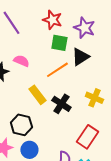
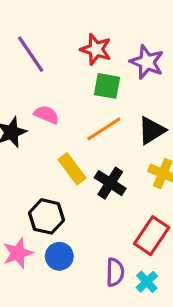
black triangle: (80, 57) -> (152, 131), moved

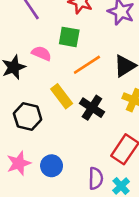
green square: (107, 86) -> (69, 37), moved
black hexagon: (47, 216) -> (28, 117), moved

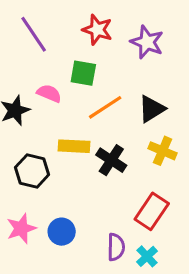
yellow rectangle: (62, 96) -> (74, 146), turned -50

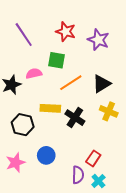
pink semicircle: (49, 93) -> (34, 73), turned -35
red rectangle: (152, 211) -> (93, 158), moved, size x0.7
blue circle: (62, 232) -> (46, 155), moved

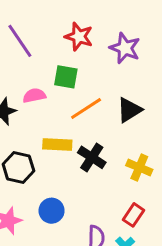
yellow cross: (109, 111) -> (139, 167), moved
red rectangle: (93, 158) -> (134, 215), moved

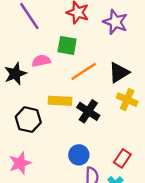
yellow cross: (139, 167) -> (127, 100), moved
blue circle: (52, 211) -> (79, 155), moved

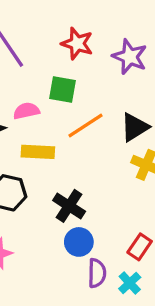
yellow rectangle: (60, 101) -> (38, 152), moved
black cross: (88, 111) -> (69, 206), moved

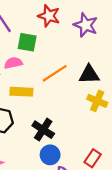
green square: (62, 89) -> (27, 42), moved
black triangle: (135, 127) -> (89, 74), turned 30

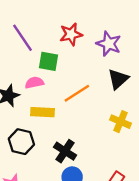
red star: (49, 16) -> (71, 34), turned -30
black triangle: (89, 74) -> (118, 79), moved, turned -40

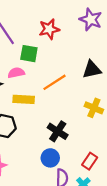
purple star: (109, 44) -> (91, 19), moved
black triangle: (118, 79) -> (92, 70), turned 30
black cross: (65, 151) -> (58, 131), moved

